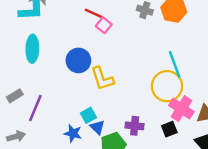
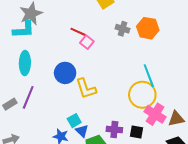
purple line: (35, 108) -> (28, 97), moved
black square: (169, 129) -> (137, 132), moved, turned 32

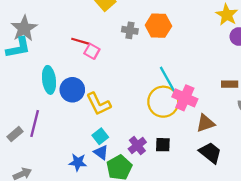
cyan ellipse: (25, 63) -> (49, 80), moved
pink cross: (155, 114) -> (185, 98), moved
cyan square: (74, 121) -> (100, 136), moved
purple cross: (114, 129) -> (137, 146), turned -35

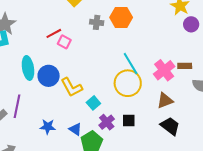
red line: (80, 41) -> (54, 33), turned -42
pink cross: (185, 98) -> (164, 70), moved, turned 30
cyan square: (100, 136) -> (93, 103), moved
blue star: (78, 162) -> (48, 127), moved

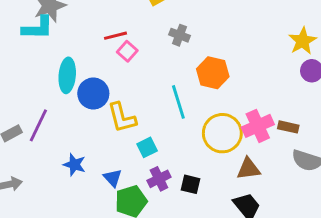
orange hexagon: (121, 17) -> (213, 73), moved
cyan line: (131, 64) -> (178, 102), moved
yellow circle: (128, 83) -> (222, 133), moved

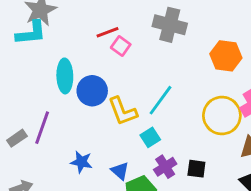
gray cross: (180, 35) -> (170, 25), size x1.6
orange hexagon: (213, 73) -> (226, 56), moved
cyan line: (178, 102) -> (160, 100), moved, turned 60

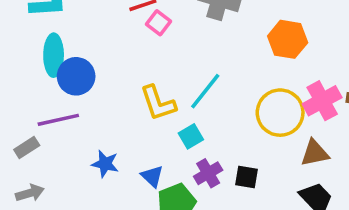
cyan ellipse: (65, 76) -> (54, 55), moved
blue circle: (92, 91) -> (76, 76), moved
purple line: (42, 128) -> (58, 120), turned 56
gray rectangle: (17, 138) -> (27, 148), moved

